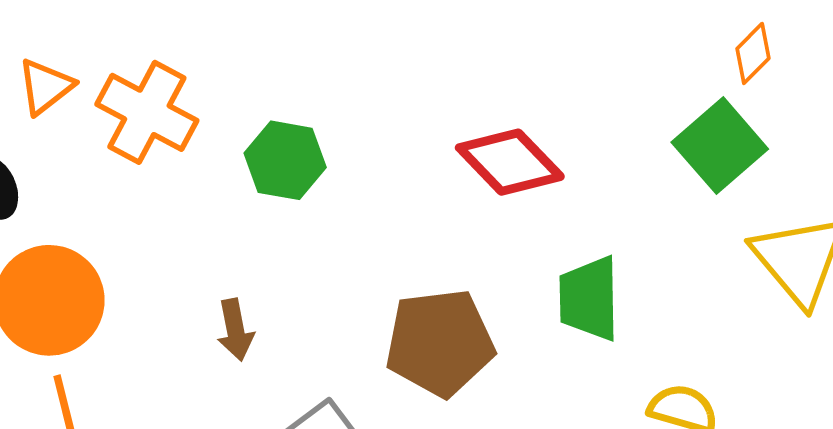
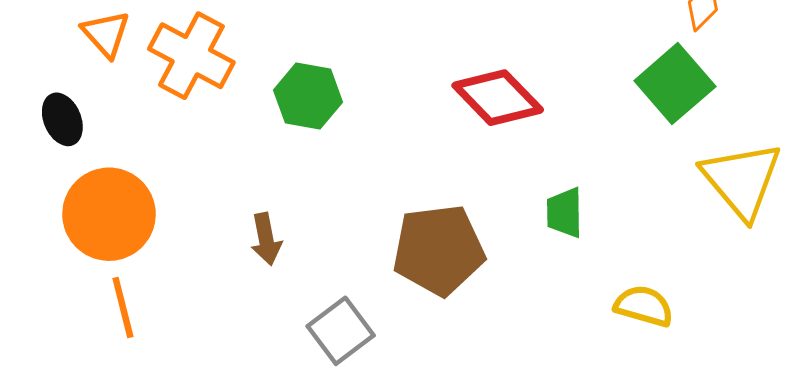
orange triangle: (46, 87) -> (106, 34), turned -34
green trapezoid: (589, 298) -> (565, 213), size x0.7

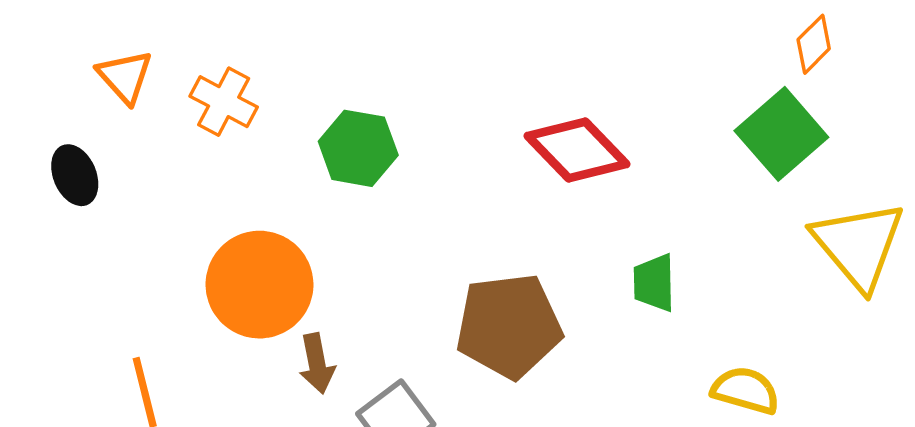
orange cross: (191, 56) -> (224, 102), size x0.7
orange circle: (109, 214) -> (259, 285), moved
brown arrow: (266, 239) -> (317, 363), moved

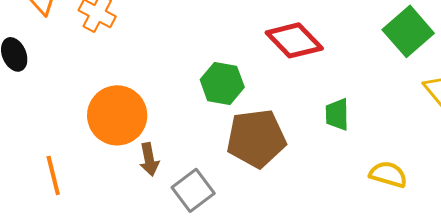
green hexagon: (358, 148) -> (222, 83), moved

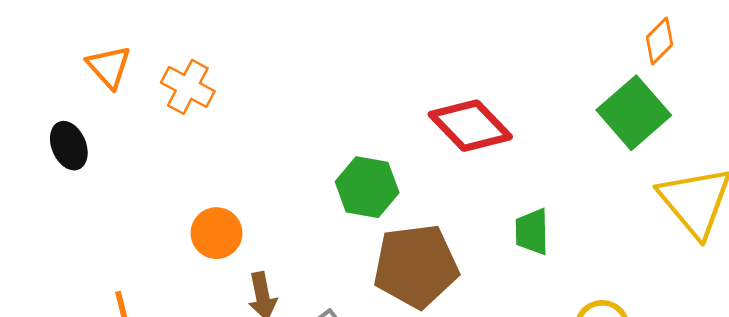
orange circle: (117, 115) -> (217, 233), size x0.6

